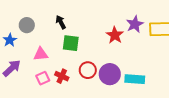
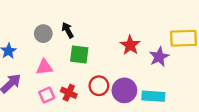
purple star: (135, 24) -> (159, 57), moved
gray circle: (27, 25) -> (43, 34), moved

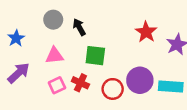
black arrow: (68, 30) -> (79, 27), moved
green square: (79, 54) -> (95, 56), moved
red circle: (99, 86) -> (113, 89), moved

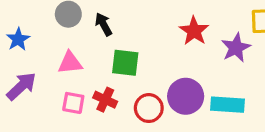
pink square: (57, 85) -> (73, 103), turned 35

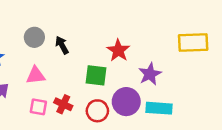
red star: (194, 31) -> (118, 50), moved
purple star: (236, 48) -> (150, 74), moved
green square: (125, 63) -> (96, 75), moved

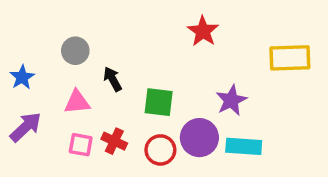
black arrow: (62, 45) -> (113, 79), moved
red star: (118, 50) -> (203, 31), moved

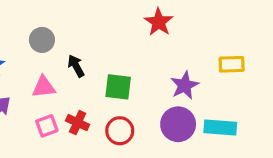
yellow rectangle: (290, 58) -> (232, 64), moved, size x0.7
purple circle: (199, 138) -> (178, 124), moved
pink square: (81, 145) -> (47, 126), turned -30
cyan rectangle: (244, 146) -> (220, 127), moved

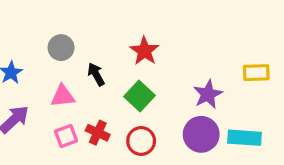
red star: (159, 22) -> (144, 51), moved
green square: (118, 87) -> (139, 96), turned 36

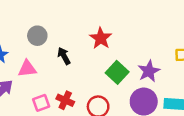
pink triangle: (63, 96) -> (27, 69), moved
green square: (139, 96) -> (117, 72), moved

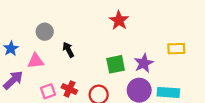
red star: (101, 38) -> (119, 20), moved
green square: (117, 72) -> (116, 64), turned 36

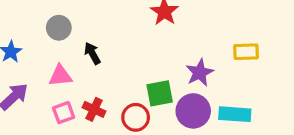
pink triangle: (36, 61) -> (60, 76), moved
green square: (116, 64) -> (160, 93), moved

